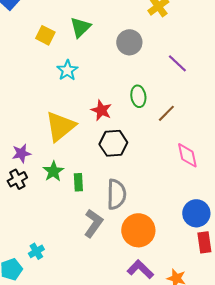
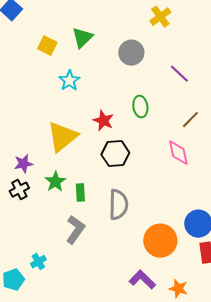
brown line: (166, 113) -> (190, 120), moved
pink diamond: (187, 155) -> (178, 153), moved
gray L-shape: (93, 223) -> (75, 230), moved
orange circle: (138, 230) -> (160, 241), moved

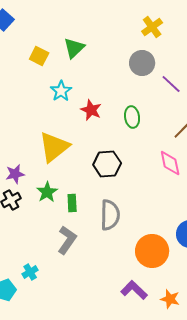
gray circle: (131, 53) -> (142, 63), moved
red star: (103, 121) -> (91, 110), moved

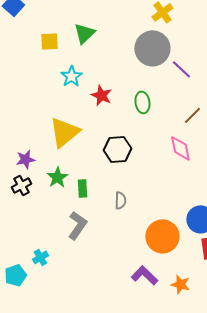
yellow square: (39, 56) -> (49, 41), turned -30
gray circle: (142, 63) -> (152, 48), size x1.4
gray semicircle: (110, 215) -> (120, 200), size x0.6

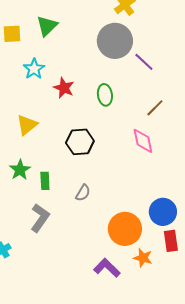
yellow triangle: (64, 132) -> (27, 125), size x0.7
gray semicircle: (120, 200) -> (83, 193), turned 30
orange star: (180, 284) -> (143, 258), moved

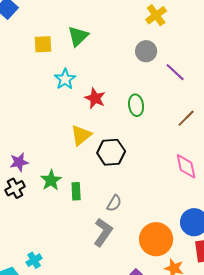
gray circle: (115, 41) -> (146, 51), size x0.6
yellow triangle: (27, 125) -> (81, 135), moved
pink diamond: (143, 141) -> (186, 166), moved
gray L-shape: (40, 218) -> (103, 232), moved

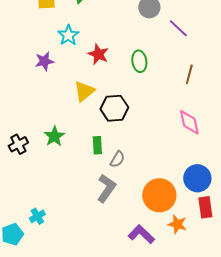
brown line: (186, 118) -> (189, 74), turned -30
purple star: (19, 162) -> (44, 61), moved
green rectangle: (76, 191) -> (97, 145), moved

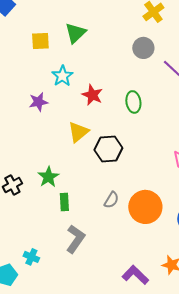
green rectangle: (97, 145) -> (64, 202), moved
gray L-shape: (106, 188) -> (75, 239), moved
orange circle: (159, 195) -> (145, 207), moved
cyan cross: (37, 216) -> (31, 257), turned -35

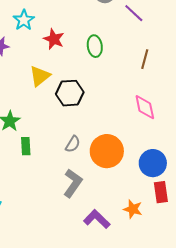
gray L-shape: (75, 239) -> (73, 183), moved

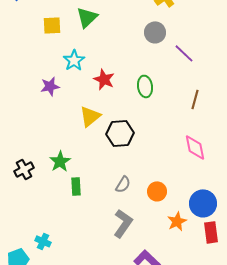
orange circle: (107, 151) -> (157, 191), size x0.6
orange star: (133, 209) -> (177, 221), moved, turned 30

